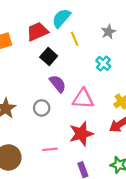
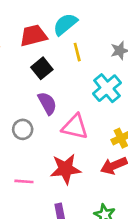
cyan cross: (103, 64) -> (107, 88), size x1.5

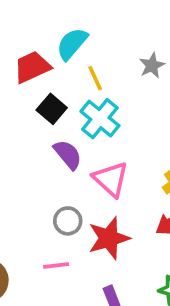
cyan cross: (107, 88) -> (100, 119), moved
pink triangle: (75, 127) -> (111, 179), turned 40
gray circle: (23, 129) -> (68, 221), moved

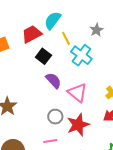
cyan cross: (100, 119) -> (81, 55), moved

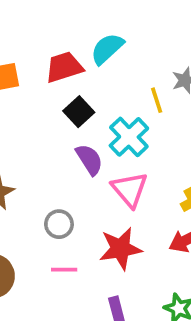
yellow line: (66, 38) -> (157, 100), moved
cyan cross: (81, 55) -> (129, 137), moved
gray circle: (55, 117) -> (59, 224), moved

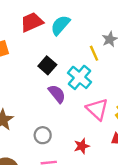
red trapezoid: (64, 67) -> (32, 22), moved
pink triangle: (130, 189) -> (97, 109), moved
red star: (120, 249) -> (82, 146), size x0.6

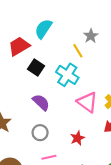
red trapezoid: (32, 22) -> (19, 46), moved
purple semicircle: (57, 94) -> (41, 102), moved

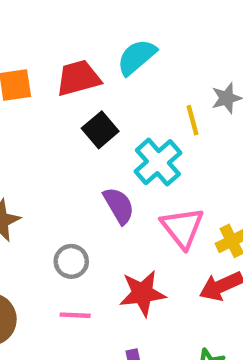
purple semicircle: (41, 102) -> (119, 206), moved
red star: (77, 138) -> (142, 293), size x1.5

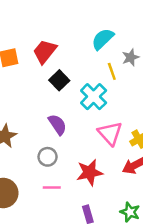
cyan semicircle: (137, 57) -> (103, 39), moved
red trapezoid: (78, 78) -> (45, 51), turned -32
purple semicircle: (119, 206) -> (57, 125), moved

